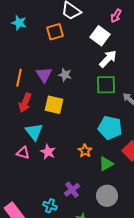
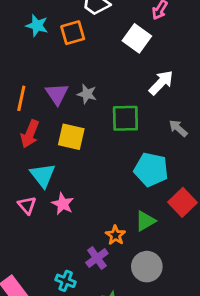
cyan star: (19, 23) -> (37, 26), moved
white arrow: (108, 59) -> (161, 83), moved
green square: (106, 85) -> (125, 118), moved
orange star: (85, 151) -> (115, 235), moved
pink triangle: (23, 153) -> (27, 205), turned 32

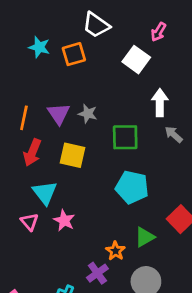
white arrow: (161, 83) -> (160, 103), turned -44
gray arrow: (178, 128) -> (174, 134), moved
cyan pentagon: (151, 170) -> (132, 187), moved

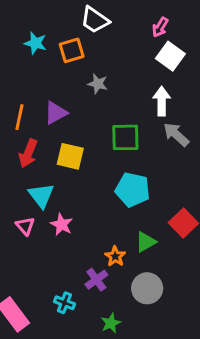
white square: (136, 60) -> (170, 56), moved
purple triangle: (59, 114) -> (56, 113), turned 35
gray star: (88, 114) -> (98, 84), moved
gray arrow: (174, 134) -> (176, 135), size x1.4

